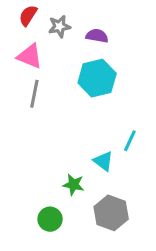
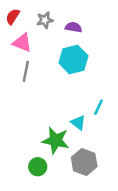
red semicircle: (28, 15) -> (13, 17), moved
green star: (74, 185) -> (56, 140), size x1.6

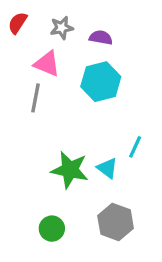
pink triangle: (22, 43) -> (47, 64), moved
green star: (56, 140) -> (70, 170), moved

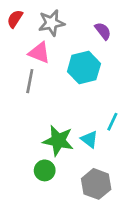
gray star: (62, 28) -> (51, 23), size x1.4
purple semicircle: (101, 38) -> (103, 31), moved, turned 42
green circle: (52, 229) -> (45, 170), moved

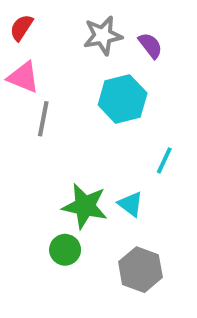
gray star: (51, 23) -> (103, 36), moved
pink triangle: (39, 53) -> (23, 77), moved
cyan line: (112, 122) -> (164, 160), moved

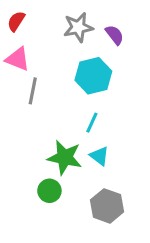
cyan line: (164, 160) -> (92, 123), moved

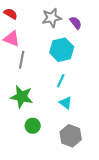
red semicircle: (16, 21) -> (11, 14), turned 88
green star: (65, 157) -> (22, 97), moved

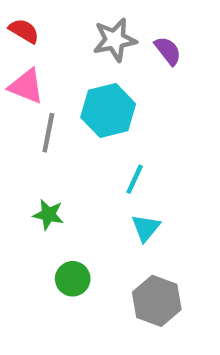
cyan hexagon: (62, 50) -> (108, 111), moved
green star: (22, 97) -> (48, 215), size x0.6
cyan triangle: (66, 103) -> (146, 228), turned 32

